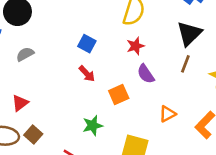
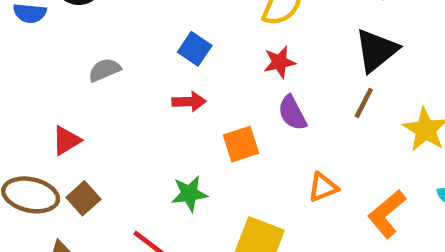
gray semicircle: (25, 54) -> (105, 70), moved
red arrow: (87, 74) -> (189, 102), turned -54

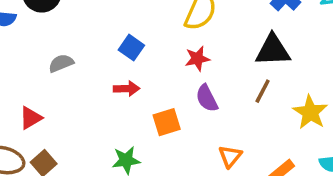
black triangle: (376, 50) -> (273, 50), turned 36
orange triangle: (323, 187) -> (230, 156), turned -30

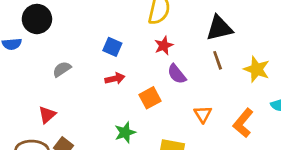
brown line: (263, 91) -> (218, 60), turned -36

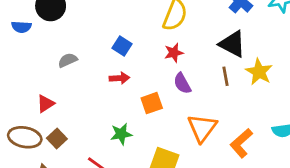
black triangle: (219, 28) -> (232, 44), turned 32
yellow star: (257, 69) -> (259, 72), moved
orange triangle: (203, 114) -> (202, 128), size x1.6

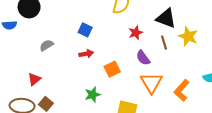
red star: (174, 53) -> (136, 33), moved
purple semicircle: (182, 83) -> (143, 58), moved

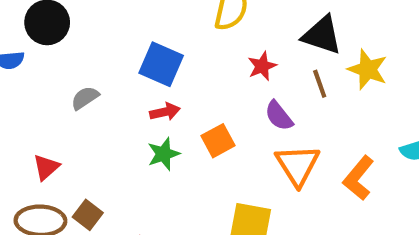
blue square: (85, 30) -> (161, 64), size x1.5
red triangle: (34, 79) -> (46, 167), moved
green star: (93, 95) -> (164, 154), moved

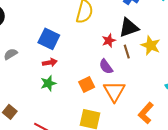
black triangle: (322, 35) -> (129, 28), turned -40
red star: (262, 66) -> (109, 40), moved
orange square: (218, 141) -> (87, 85), moved
orange L-shape: (358, 178) -> (146, 113), moved

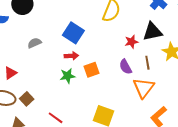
brown line: (127, 52) -> (147, 63), moved
orange square: (87, 85) -> (91, 70), moved
orange triangle: (114, 91) -> (144, 88), moved

